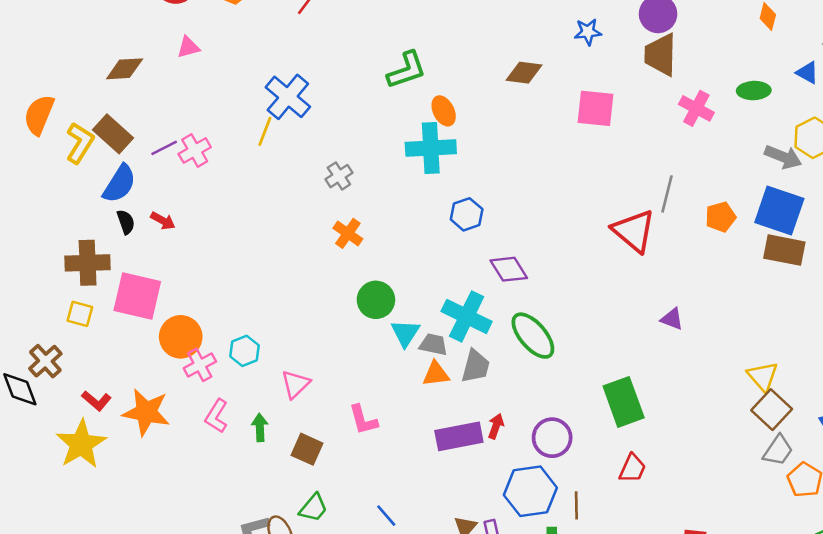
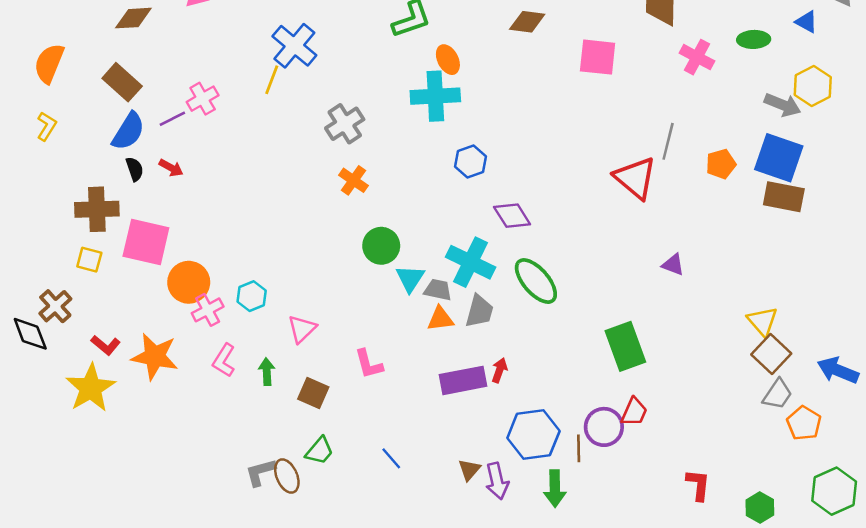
yellow L-shape: (80, 143) -> (47, 126), moved, size x0.7
purple line: (164, 148) -> (172, 119), moved
gray cross: (339, 176) -> (345, 124), size x1.4
purple circle: (552, 438) -> (604, 427), moved

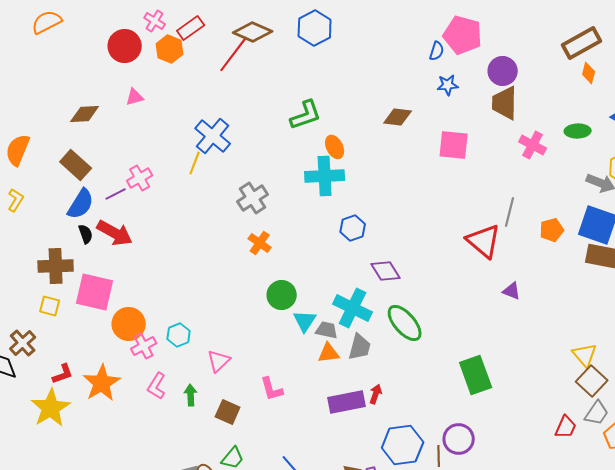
red arrow: (171, 168) -> (115, 233), size x1.8
purple triangle: (673, 265) -> (512, 291), moved
red L-shape: (106, 345) -> (63, 374), turned -60
orange star: (155, 356) -> (102, 383), turned 30
red trapezoid: (634, 412) -> (566, 427), moved

